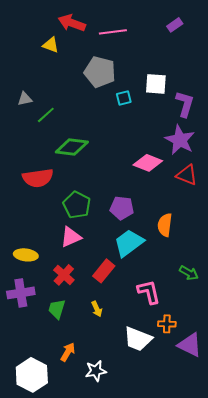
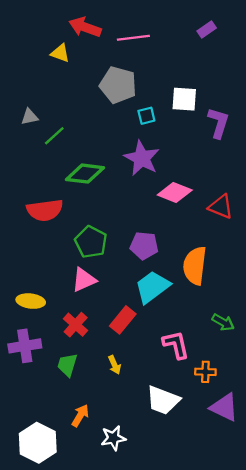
purple star: (180, 140) -> (142, 158), moved
orange semicircle: (165, 225) -> (195, 266), size x1.4
orange cross: (167, 324) -> (205, 372), moved

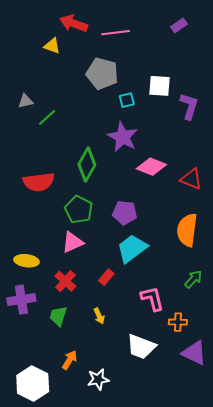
green diamond: (85, 174) -> (87, 165), moved, turned -68
orange semicircle: (195, 266) -> (187, 230), moved
red rectangle: (123, 320) -> (106, 277), size x0.7
green arrow: (223, 322) -> (193, 279), turned -78

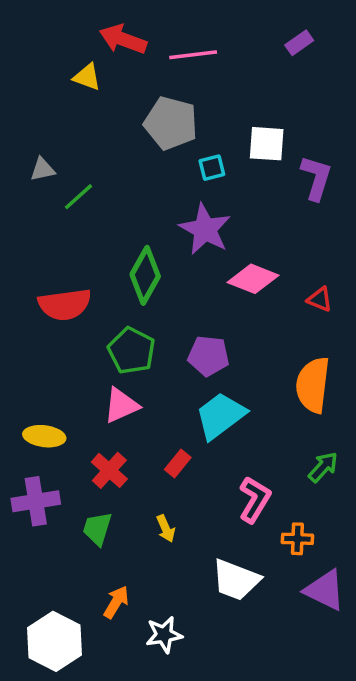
red triangle: (191, 179) -> (320, 299), size x0.7
pink L-shape: (152, 299) -> (255, 499), turned 44

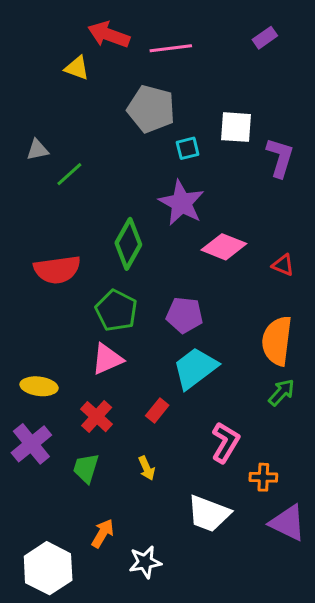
green arrow: (323, 467) -> (282, 392), moved
purple cross: (36, 501) -> (31, 444), turned -30

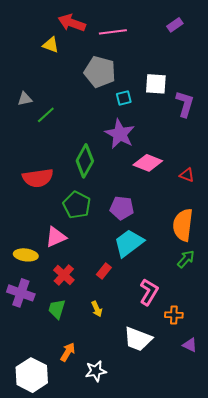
pink triangle: (107, 359) -> (56, 237), moved
purple cross: (31, 444) -> (21, 293), turned -32
purple triangle: (288, 523) -> (190, 345), size x0.6

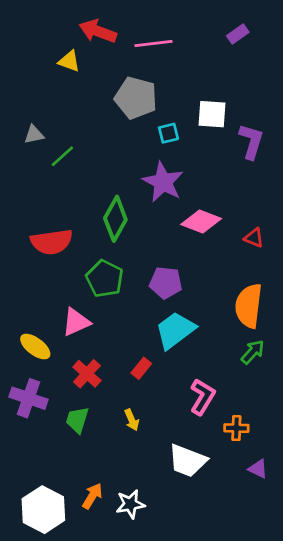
yellow ellipse: (26, 255) -> (35, 347), turned 30
orange arrow: (68, 352) -> (92, 496), moved

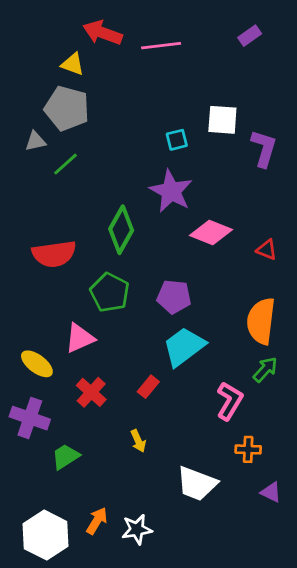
gray pentagon: (136, 98) -> (67, 108), moved
pink L-shape: (202, 397) -> (230, 401), moved
green trapezoid: (77, 420) -> (65, 457), moved, turned 40

